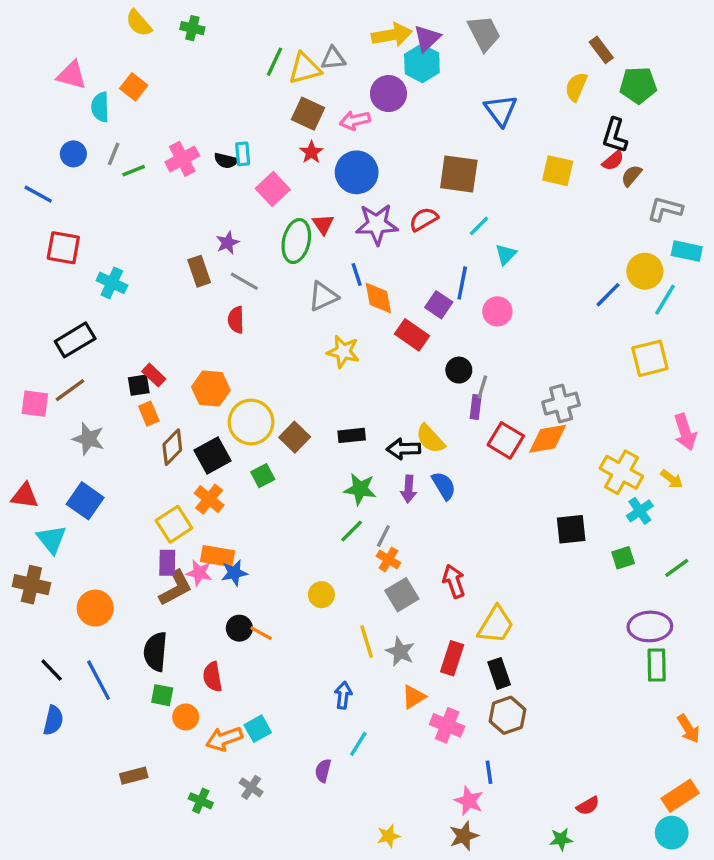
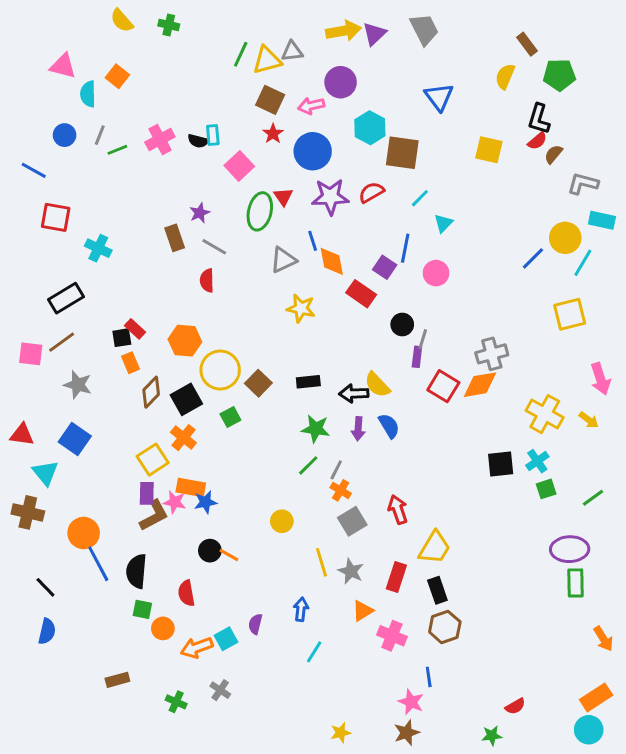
cyan hexagon: (422, 63) -> (370, 128), moved
cyan cross: (640, 511) -> (537, 461), moved
blue line: (99, 680) -> (98, 564), moved
purple semicircle: (323, 771) -> (255, 624), moved

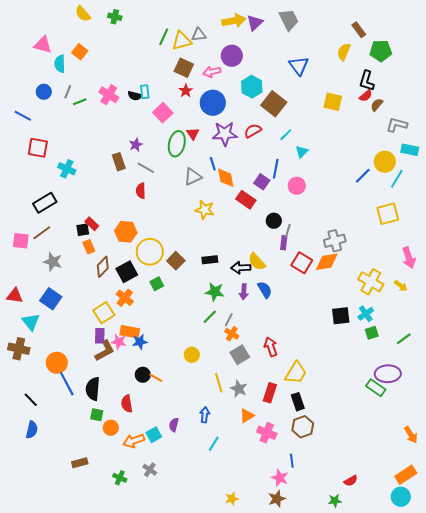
pink cross: (160, 139) -> (109, 95), turned -30
brown square: (402, 153) -> (274, 104), turned 30
green rectangle: (575, 583) -> (376, 388), moved, turned -54

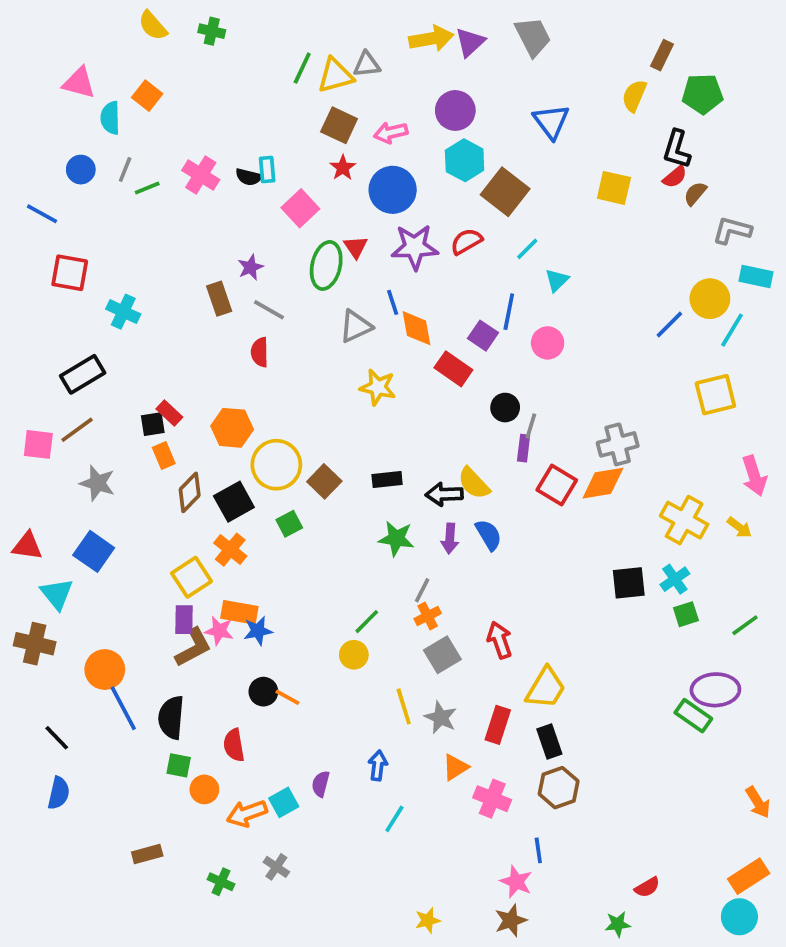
brown rectangle: (359, 30) -> (662, 55), turned 63
purple circle: (232, 56) -> (455, 110), moved
green line: (210, 317) -> (367, 622), moved
orange cross: (232, 334) -> (428, 616), turned 32

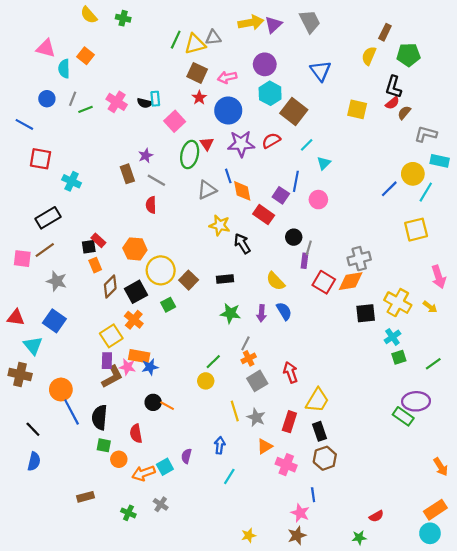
black arrow: (444, 494) -> (242, 244), moved, turned 60
black square: (629, 583) -> (366, 313), moved

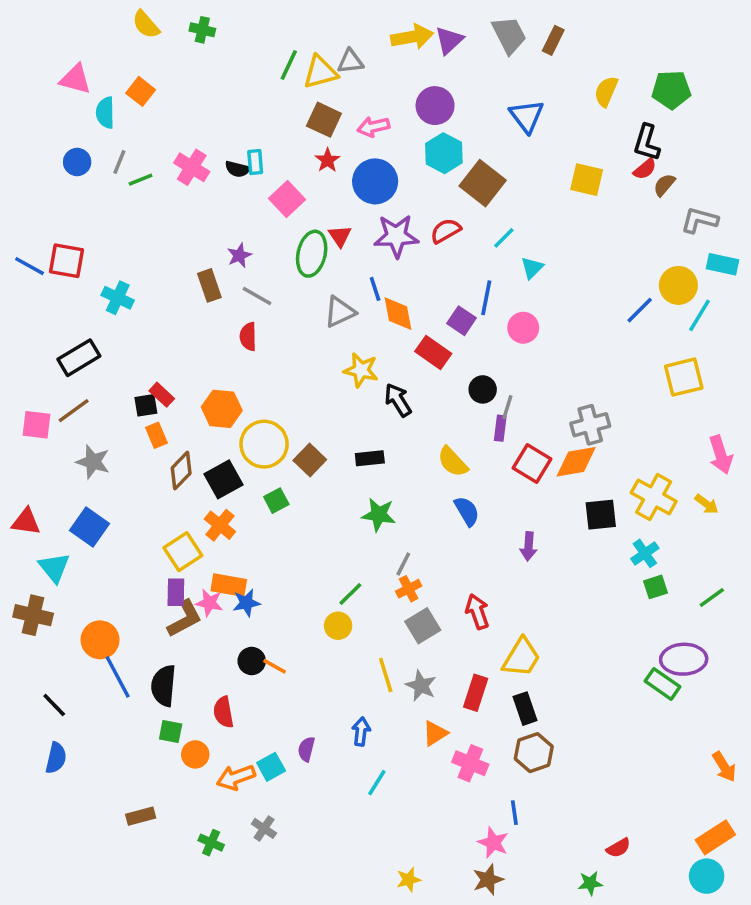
brown rectangle: (385, 32) -> (553, 40), moved
blue line: (24, 124) -> (30, 266), moved
purple arrow: (262, 313) -> (528, 546), moved

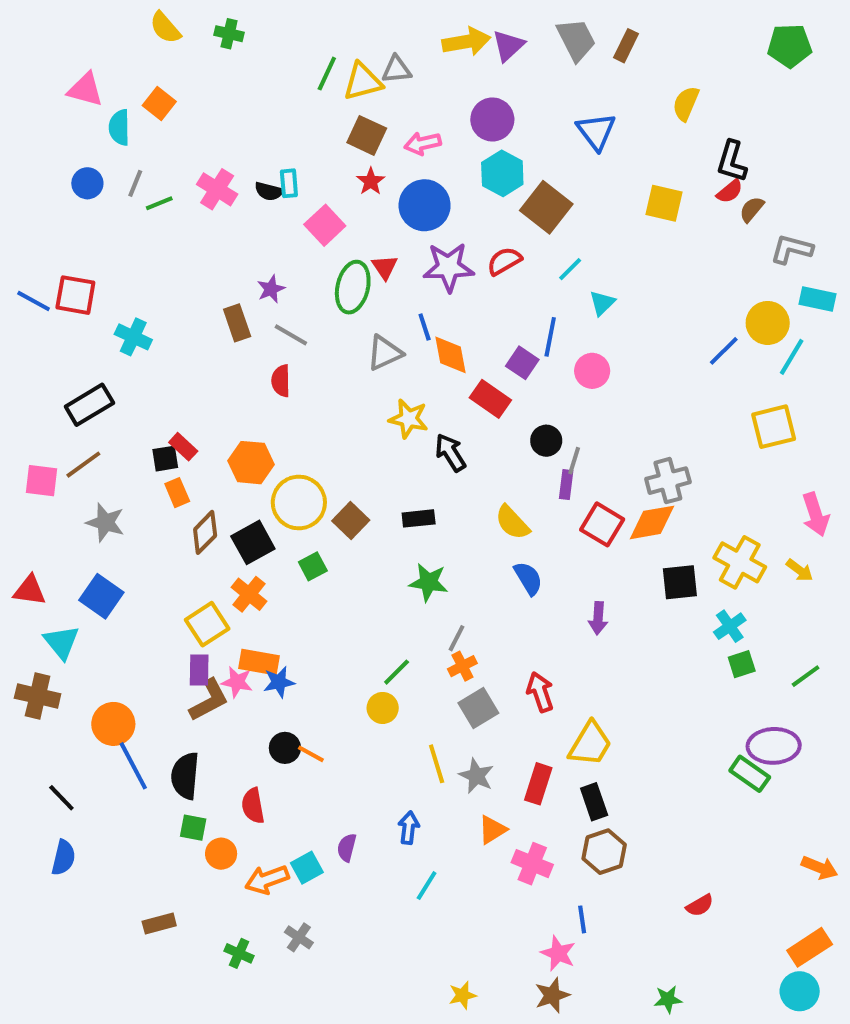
green pentagon: (671, 90) -> (790, 46), moved
orange arrow: (724, 767) -> (820, 868), turned -36
red semicircle: (618, 848) -> (700, 905), moved

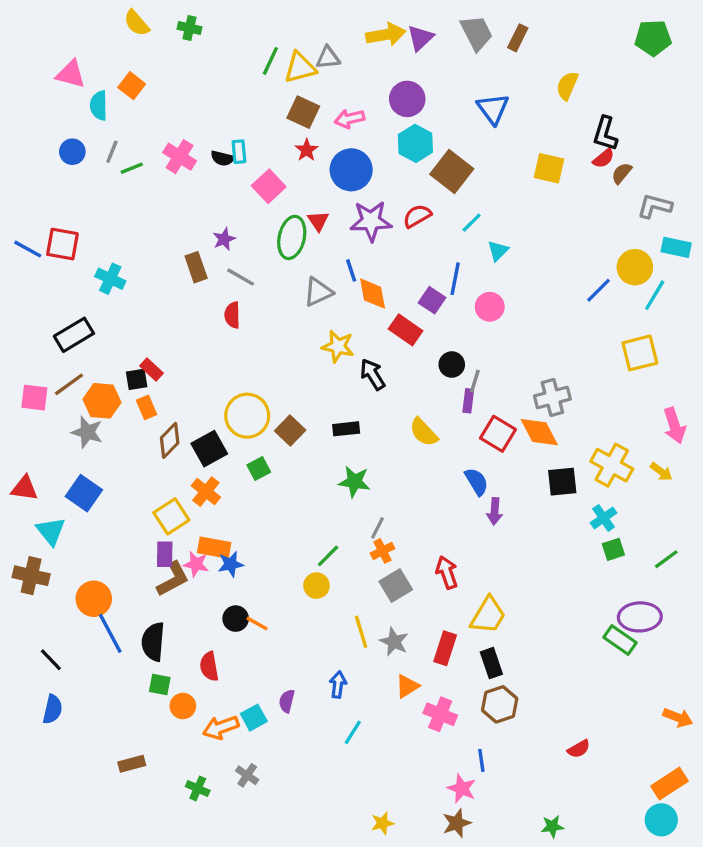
orange hexagon: (251, 463) -> (102, 401), moved
orange diamond: (652, 522) -> (539, 432), turned 72
blue semicircle: (528, 578) -> (476, 482), moved

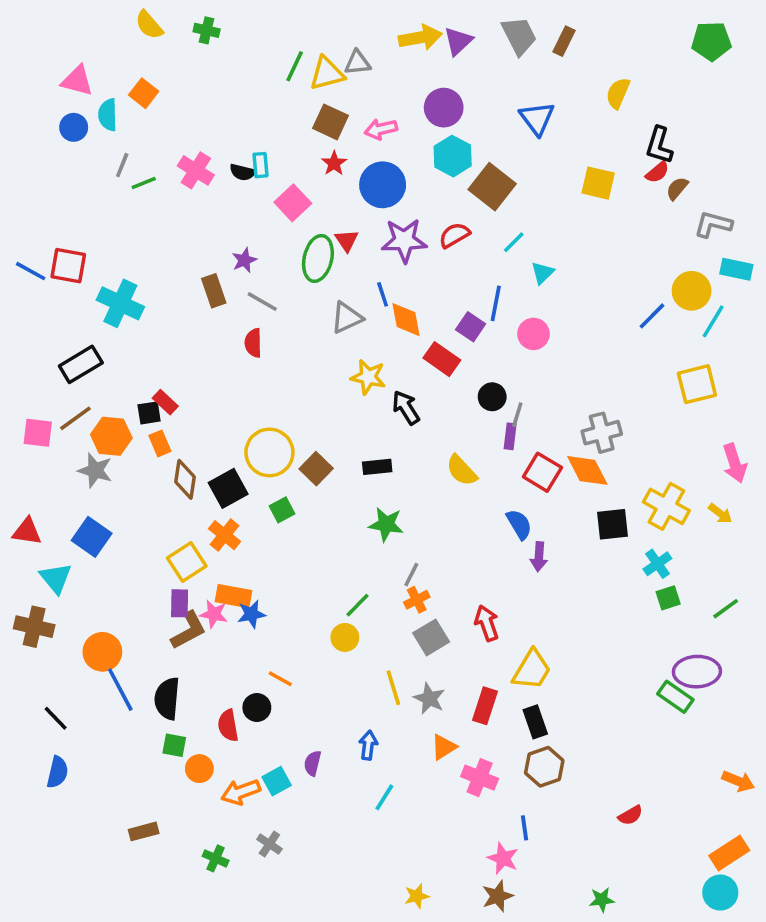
blue circle: (72, 152) -> (74, 127), moved
cyan cross: (110, 279) -> (120, 303), size x1.4
brown diamond: (170, 440) -> (185, 479), turned -36
black circle: (236, 619) -> (257, 708), moved

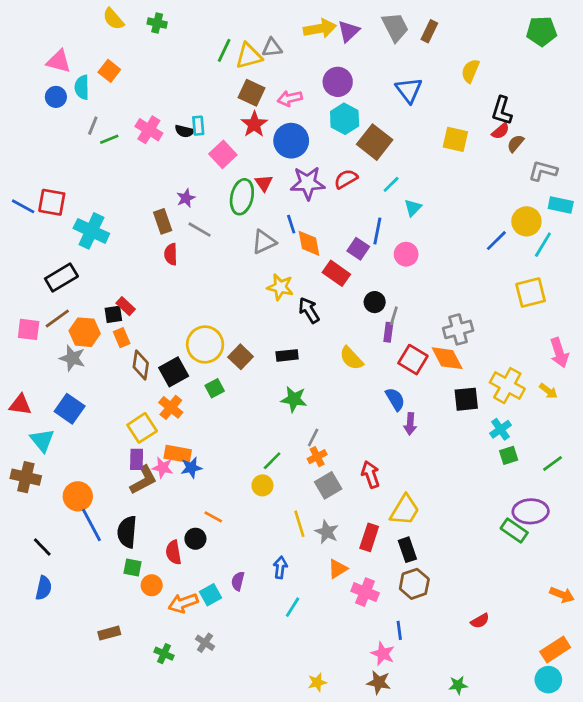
red star: (334, 163) -> (254, 124), size x1.4
red semicircle: (253, 343) -> (171, 254), moved
brown star: (498, 896) -> (379, 682), turned 30

